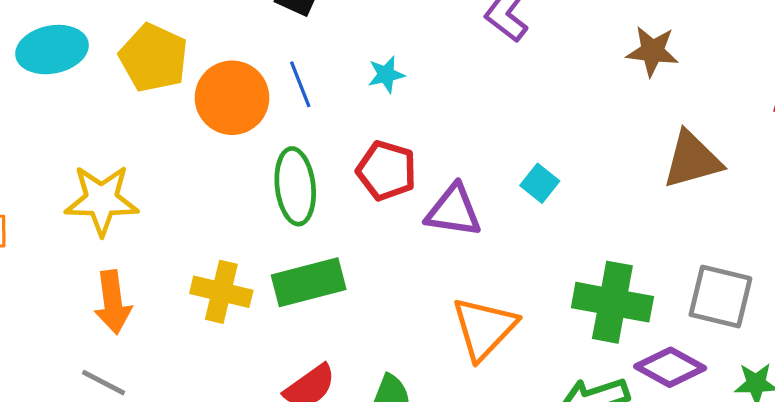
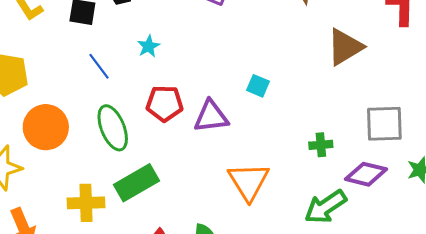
orange circle: (232, 98) -> (46, 127), moved
green cross: (612, 302) -> (321, 145), size x0.5

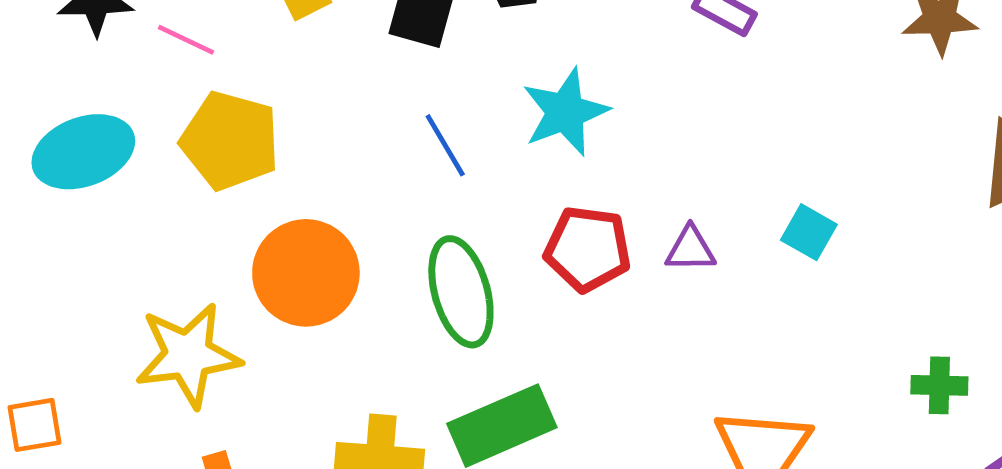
cyan star: (149, 46) -> (565, 112), size x1.6
purple triangle: (211, 116) -> (690, 249), moved, size x0.6

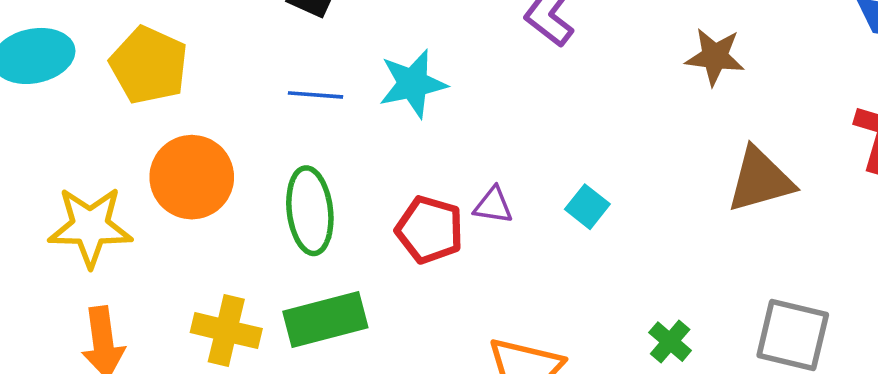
blue line: (445, 145) -> (315, 95), turned -64
red pentagon: (588, 249) -> (430, 230), moved
green cross: (939, 385) -> (670, 342), turned 30

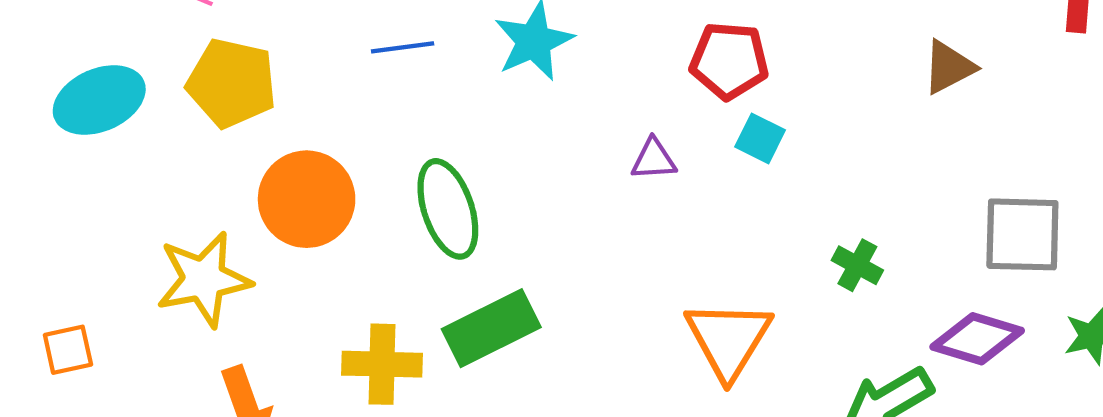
blue line: (315, 95) -> (403, 47), moved
brown triangle: (760, 180) -> (949, 67), size x0.7
red pentagon: (430, 230) -> (729, 61), moved
green cross: (670, 342) -> (857, 265), moved

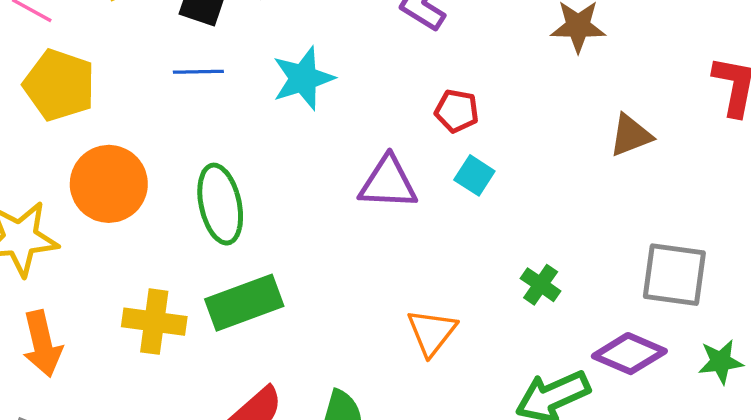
red pentagon: (729, 61) -> (457, 111), size x0.7
purple triangle: (654, 159) -> (388, 183), size x1.6
orange triangle: (728, 339) -> (432, 332), size x0.7

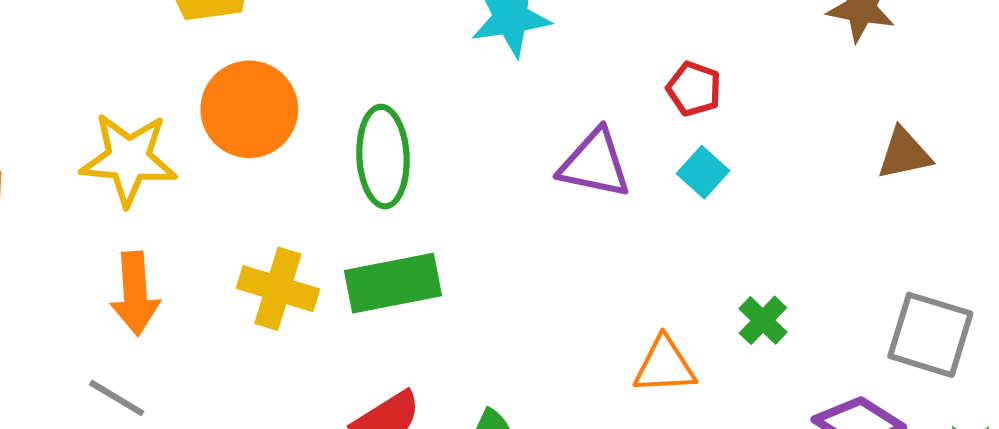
orange triangle: (432, 332) -> (665, 365), moved, turned 40

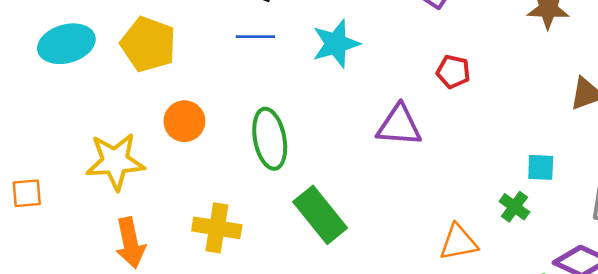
orange circle: (249, 109) -> (184, 121), size x0.7
cyan square: (703, 172) -> (541, 167), moved, turned -32
green rectangle: (393, 283) -> (320, 215), moved, turned 70

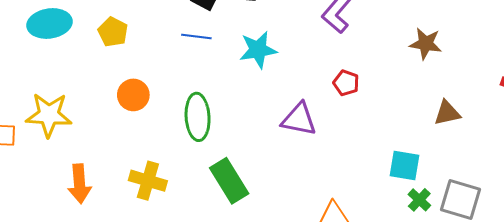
yellow pentagon: (148, 44) -> (113, 32), size x0.7
yellow star: (115, 161) -> (49, 115), moved
cyan square: (541, 167) -> (404, 166), size x1.4
green cross: (514, 207) -> (419, 200), moved

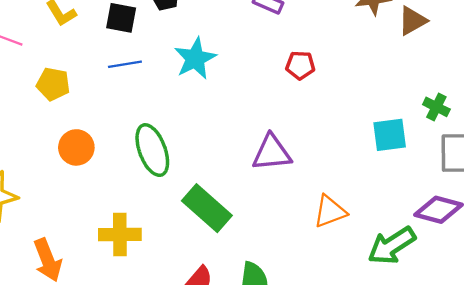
yellow pentagon: (113, 32) -> (53, 84), moved
brown triangle: (447, 113) -> (412, 21), moved
purple triangle: (299, 119) -> (272, 153), moved
green cross: (419, 200) -> (436, 107), moved

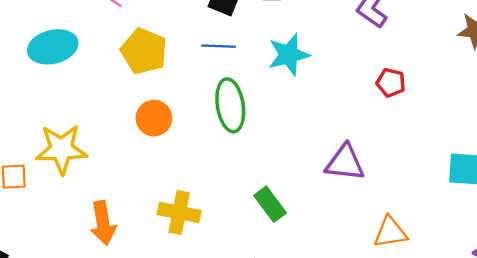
yellow pentagon: (53, 84) -> (144, 51), size x1.4
green ellipse: (152, 150) -> (230, 105), moved
green rectangle: (207, 208) -> (270, 204), size x0.7

